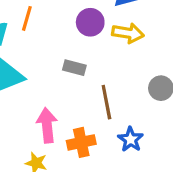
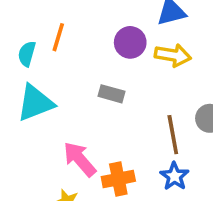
brown line: (106, 102) -> (173, 135), moved
pink arrow: (47, 125) -> (80, 159), turned -36

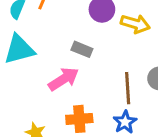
pink arrow: (80, 159) -> (64, 79), moved, turned 92

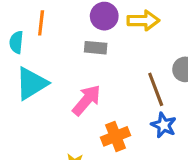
gray rectangle: (82, 49) -> (96, 48), moved

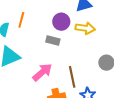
brown line: (156, 89) -> (72, 77), moved

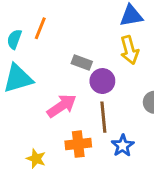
purple circle: (61, 22) -> (102, 81), moved
yellow arrow: (85, 28) -> (130, 50), turned 60

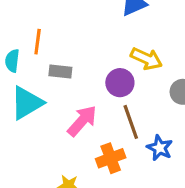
yellow arrow: (130, 50) -> (146, 59), moved, turned -36
gray rectangle: (82, 62) -> (60, 72), moved

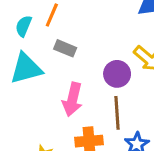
pink arrow: (82, 121) -> (72, 99), turned 136

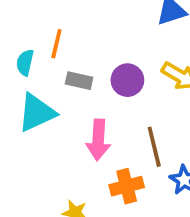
purple circle: (117, 74) -> (127, 80), moved

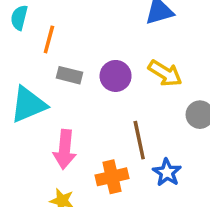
cyan semicircle: (25, 63) -> (19, 18), moved
pink arrow: (98, 140) -> (65, 149), moved

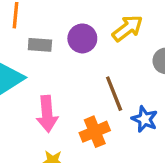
yellow arrow: (165, 73) -> (127, 28), turned -60

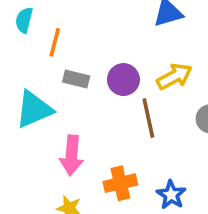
brown line: (114, 94) -> (148, 118), moved
blue star: (145, 119) -> (171, 195), moved

